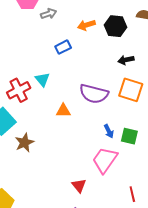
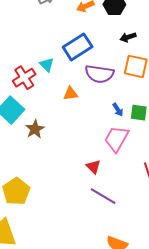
blue rectangle: (63, 47) -> (78, 47), moved, size x1.8

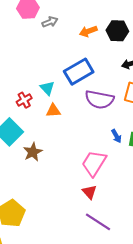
red cross: (24, 78) -> (24, 100), size x0.7
orange triangle: (71, 94) -> (53, 111), moved
pink trapezoid: (117, 139) -> (94, 163), moved

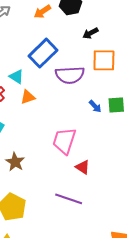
brown star: (33, 152) -> (15, 162), moved
pink trapezoid: (94, 163) -> (64, 141), moved
purple line: (98, 222) -> (69, 199), moved

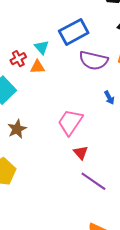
orange triangle: (28, 97) -> (37, 67), moved
purple line: (69, 199) -> (93, 181), moved

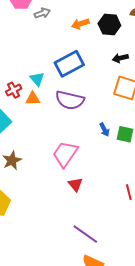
purple semicircle: (94, 60) -> (70, 100), moved
purple line: (93, 181) -> (85, 234), moved

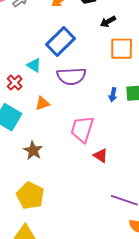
orange triangle: (33, 99) -> (42, 103), moved
blue arrow: (104, 130) -> (113, 95), turned 56

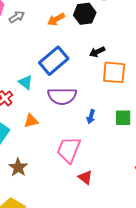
black arrow: (108, 22) -> (97, 52), moved
blue arrow: (113, 95) -> (91, 117), moved

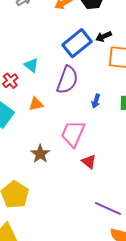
blue rectangle: (54, 61) -> (77, 43), moved
purple semicircle: (62, 96) -> (67, 80), turned -72
brown star: (18, 167) -> (40, 154), moved

